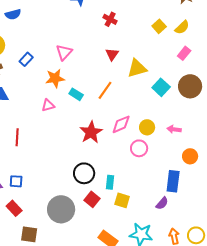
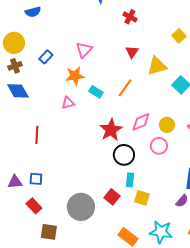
yellow square: (159, 26) -> (179, 36), moved
black circle: (84, 173) -> (124, 155), moved

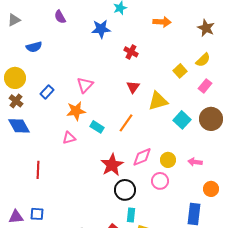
brown cross: (15, 66) -> (16, 101), turned -32

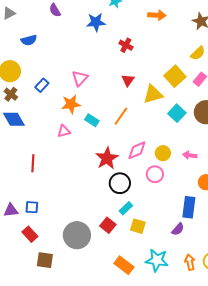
yellow square: (180, 71) -> (175, 76), moved, size x1.5
cyan rectangle: (131, 215) -> (126, 208), turned 40

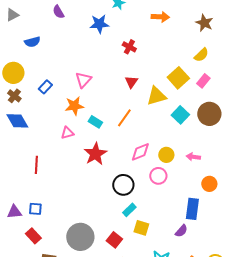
red star: (107, 158) -> (95, 154), moved
red square: (108, 225) -> (114, 240), moved

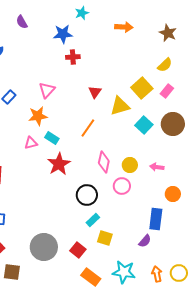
red cross: (129, 47) -> (73, 57), moved, turned -32
cyan rectangle: (95, 122) -> (52, 138), moved
pink diamond: (140, 152) -> (104, 162), turned -55

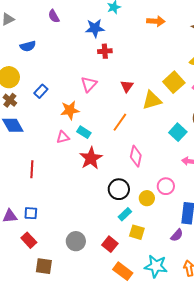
pink triangle: (47, 90) -> (89, 84), moved
cyan square: (144, 125) -> (178, 132), moved
yellow circle: (130, 165) -> (147, 198), moved
pink circle: (122, 186) -> (166, 186), moved
gray circle: (44, 247) -> (76, 241), size x0.7

